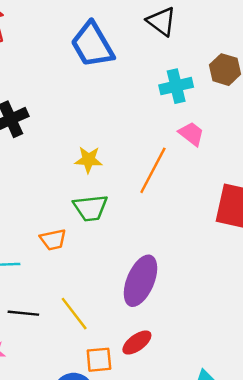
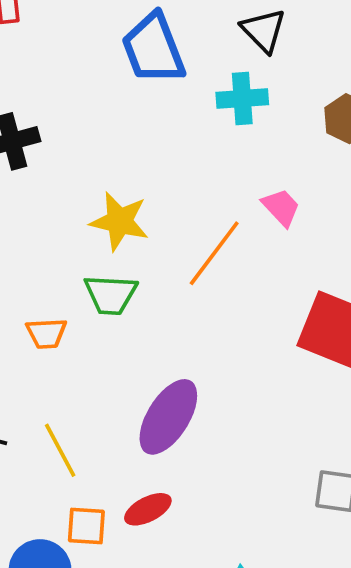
cyan cross: (176, 86) -> (242, 99), moved
yellow star: (89, 160) -> (120, 221), size x1.4

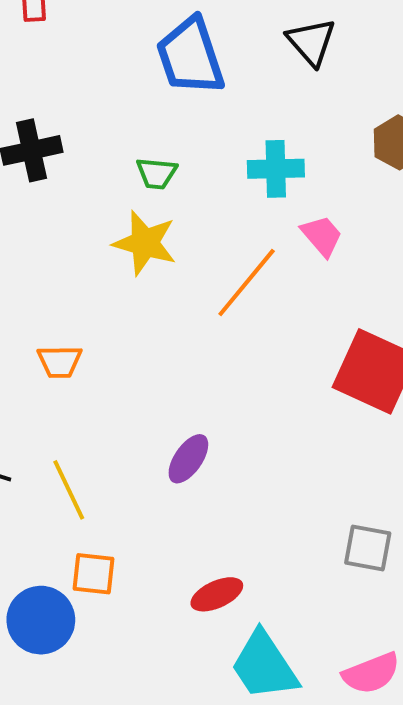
cyan cross: (242, 99) -> (276, 169), moved
green trapezoid: (111, 295) -> (156, 173), moved, size x0.7
purple ellipse: (168, 417) -> (188, 459), size x0.6
red ellipse: (148, 509) -> (217, 594), moved

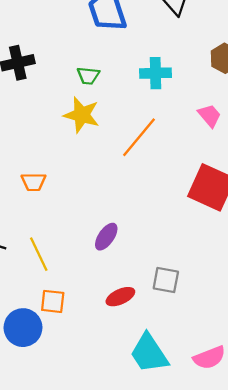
pink trapezoid: (322, 236) -> (209, 116), moved
gray square: (368, 548) -> (166, 280), moved
red ellipse: (217, 594) -> (120, 297), moved

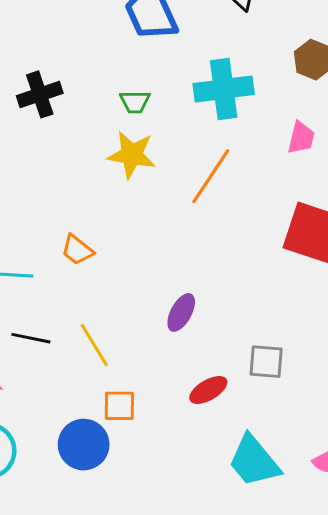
cyan cross: (155, 73) -> (224, 89), size x1.4
pink trapezoid: (209, 116) -> (301, 138), turned 60
orange trapezoid: (34, 182) -> (77, 250), turned 45

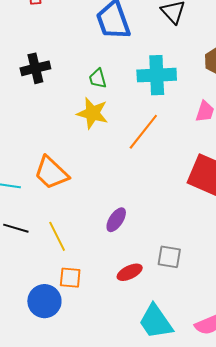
green trapezoid: (135, 102) -> (98, 78), turned 70
orange trapezoid: (77, 250) -> (51, 173), size x1.6

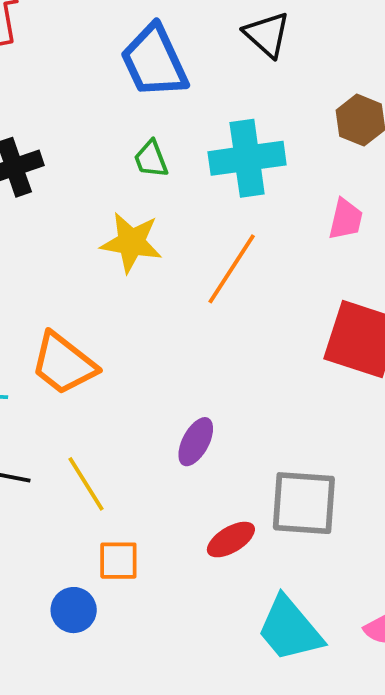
green trapezoid: (98, 78) -> (151, 159), moved
gray square: (169, 257) -> (304, 503), size x1.5
blue circle: (44, 301) -> (74, 610), size x0.7

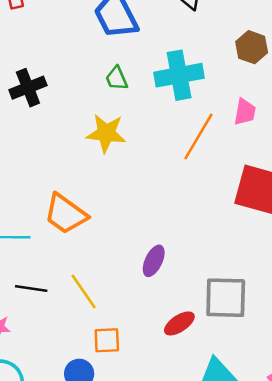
orange line: (232, 269) -> (198, 137), moved

